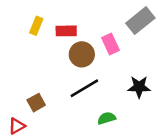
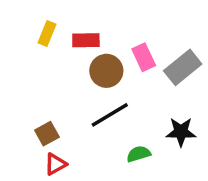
gray rectangle: (140, 21) -> (183, 67), moved
black star: (139, 87) -> (181, 132), moved
red triangle: (17, 126) -> (55, 164), moved

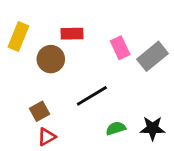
yellow rectangle: (47, 33) -> (18, 37), moved, size x1.4
brown circle: (106, 71) -> (51, 59), moved
black star: (181, 132) -> (153, 128), moved

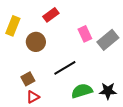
red rectangle: (72, 34) -> (51, 15), moved, turned -35
green semicircle: (116, 128) -> (82, 91), size x1.5

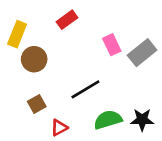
brown circle: (36, 42) -> (34, 59), moved
red triangle: (33, 97) -> (59, 128), moved

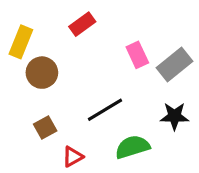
black star: (142, 120) -> (174, 116), moved

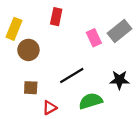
red rectangle: (82, 24) -> (56, 17), turned -42
gray rectangle: (174, 64) -> (119, 31), moved
brown square: (45, 128) -> (31, 88), turned 32

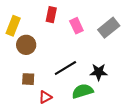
pink rectangle: (94, 38) -> (76, 26), moved
black star: (119, 80) -> (99, 72), moved

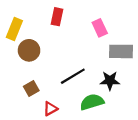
pink rectangle: (76, 26) -> (100, 28), moved
gray rectangle: (109, 28) -> (121, 51), moved, turned 40
brown square: (28, 79) -> (31, 88), turned -32

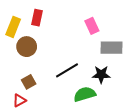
red rectangle: (57, 17) -> (37, 18), moved
red triangle: (50, 109) -> (19, 100), moved

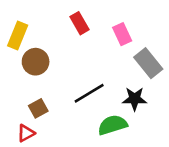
red rectangle: (37, 18) -> (80, 23), moved, turned -42
gray rectangle: (112, 48) -> (148, 63), turned 50

